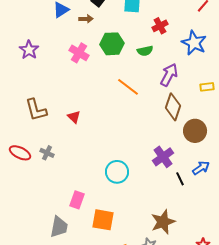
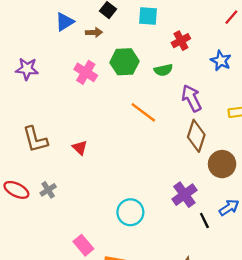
blue star: (194, 43) -> (221, 61), size x0.7
purple star: (29, 50) -> (27, 69), turned -30
purple arrow: (169, 75) -> (191, 98), turned -55
gray cross: (47, 153) -> (48, 190), turned 32
pink rectangle: (77, 200) -> (83, 245), turned -60

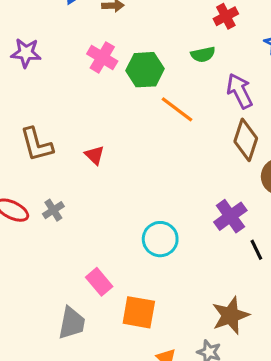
green hexagon: (125, 62) -> (145, 70), moved

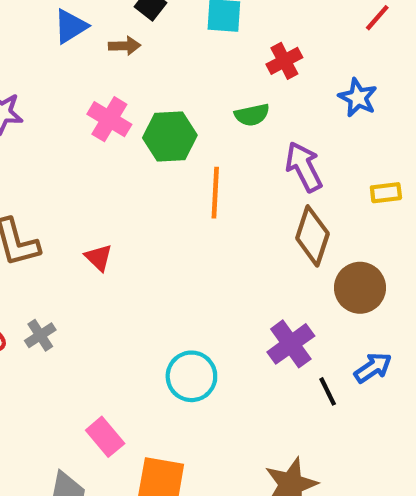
orange line: (177, 109) -> (215, 193), turned 56

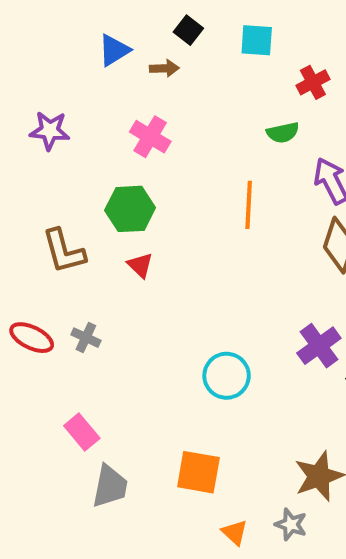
green hexagon: (170, 136) -> (130, 209), moved
gray cross: (40, 335) -> (86, 338), turned -32
pink rectangle: (105, 437) -> (82, 432), moved

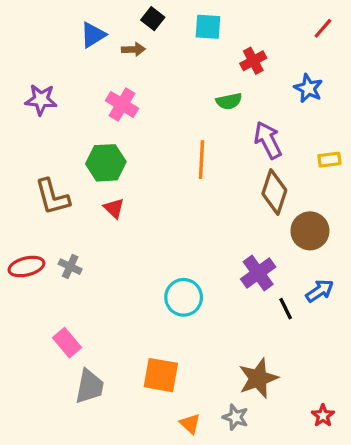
red ellipse: (32, 338) -> (26, 267), turned -40

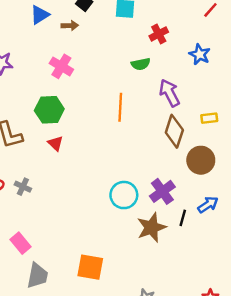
yellow rectangle: (329, 160) -> (209, 118), moved
cyan circle: (184, 297) -> (124, 195), moved
black line: (286, 309) -> (183, 218), turned 42
brown star: (258, 378) -> (152, 227), moved

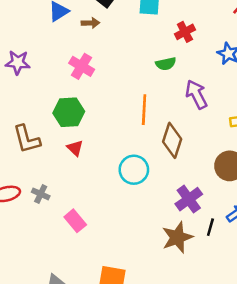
brown diamond: (174, 131) -> (172, 140), moved
cyan circle: (124, 195) -> (134, 170), moved
pink rectangle: (21, 243) -> (75, 221), moved

